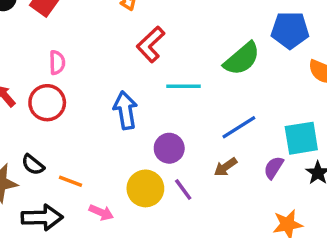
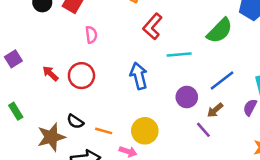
pink semicircle: (57, 63) -> (91, 35), moved
purple circle: (169, 148) -> (187, 97), moved
yellow circle: (145, 188) -> (145, 131), moved
purple line: (183, 190) -> (203, 130), moved

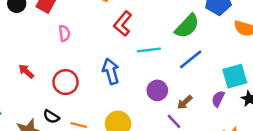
red circle: (81, 76) -> (66, 82), moved
blue line: (222, 81) -> (191, 59), moved

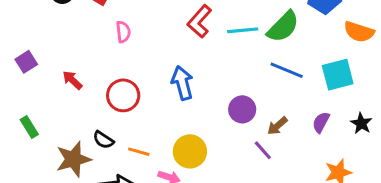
cyan line: (149, 50) -> (243, 30), moved
blue line: (191, 59) -> (287, 70), turned 60
cyan square: (235, 76) -> (338, 75), moved

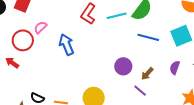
pink semicircle: (123, 32) -> (40, 27), turned -120
blue arrow: (182, 83) -> (67, 45), moved
red circle: (123, 95) -> (23, 40), moved

